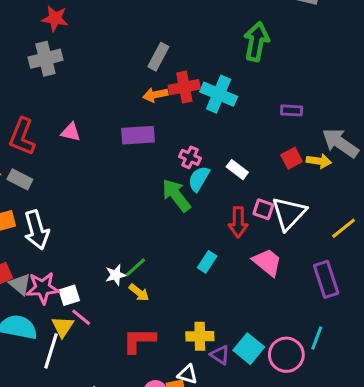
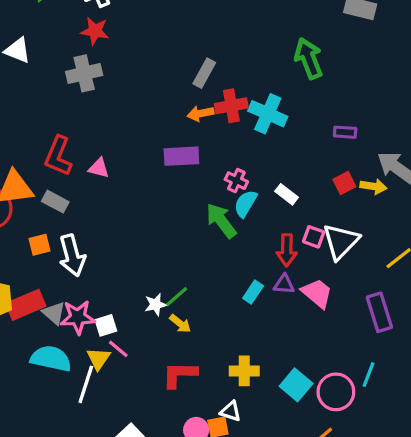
green arrow: (256, 42) -> (309, 58), turned -33
pink triangle: (71, 132) -> (99, 168), moved
purple triangle: (220, 355) -> (284, 284), moved, turned -30

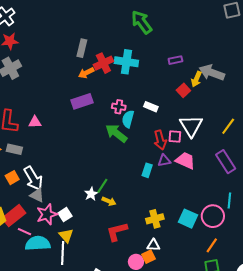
yellow arrow: (373, 186) -> (196, 79), moved, turned 119
pink square: (314, 237) -> (175, 136), moved
gray triangle: (54, 313) -> (37, 195), moved
pink line: (118, 349) -> (24, 232), moved

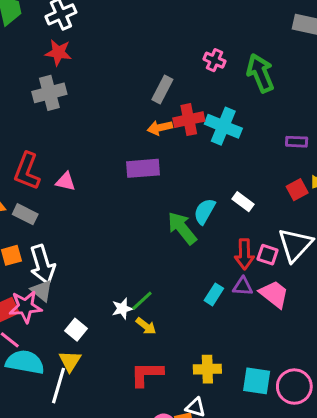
pink cross: (119, 107) -> (215, 60), moved
pink star: (47, 214) -> (25, 307), moved
white square: (65, 215) -> (76, 330), turned -32
cyan square: (188, 219) -> (257, 381), turned -30

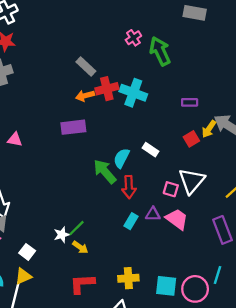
pink cross: (215, 60) -> (133, 38), moved, turned 35
gray rectangle: (162, 89) -> (86, 67), turned -72
red arrow: (244, 254) -> (129, 187), moved
yellow triangle: (70, 361) -> (23, 276), turned 36

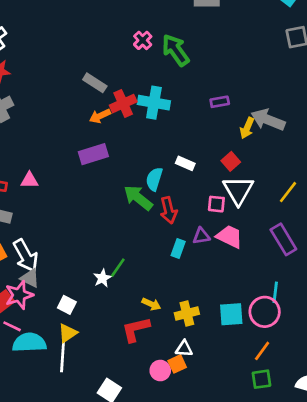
red square: (191, 139) -> (231, 161), moved
yellow arrow: (80, 247) -> (151, 304), moved
cyan line: (218, 275) -> (275, 292), moved

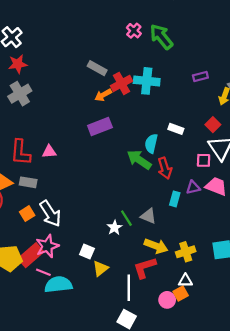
green line: (118, 268) -> (126, 218), turned -63
gray triangle: (30, 278) -> (148, 216), moved
yellow arrow: (151, 304) -> (156, 246), size x1.5
yellow triangle: (68, 333) -> (100, 268), moved
white line: (63, 356) -> (129, 288), moved

